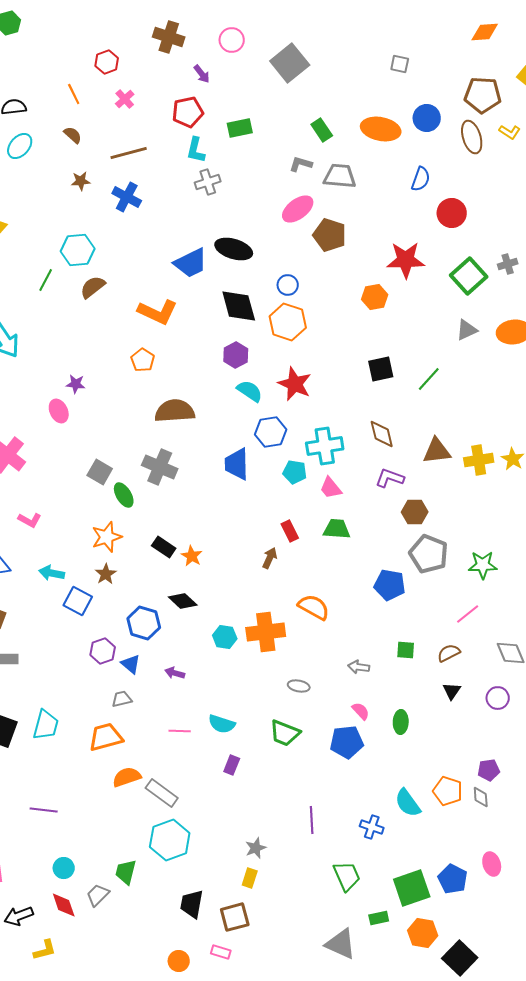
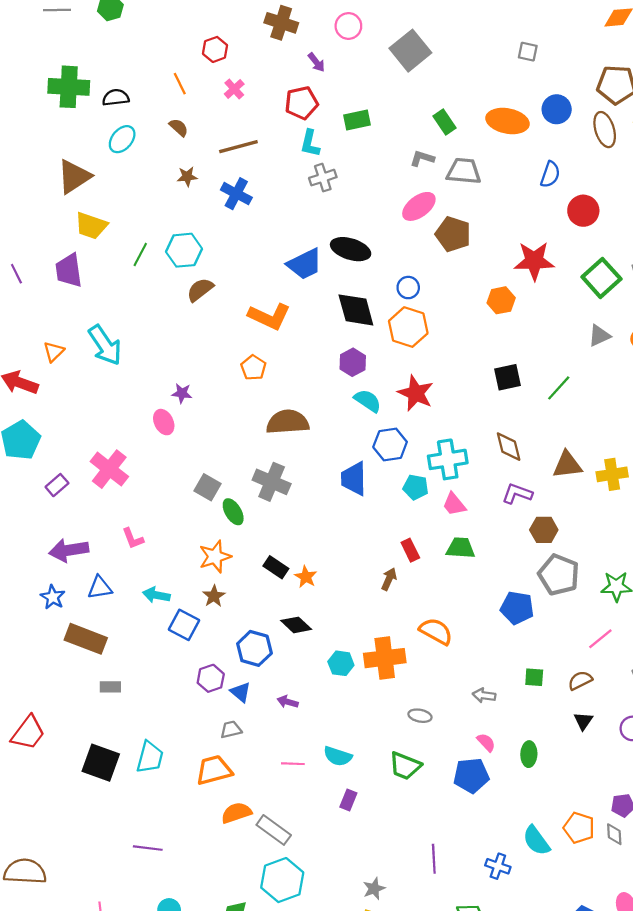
green line: (46, 280) -> (140, 254), moved
pink L-shape: (30, 520) -> (133, 538), turned 40

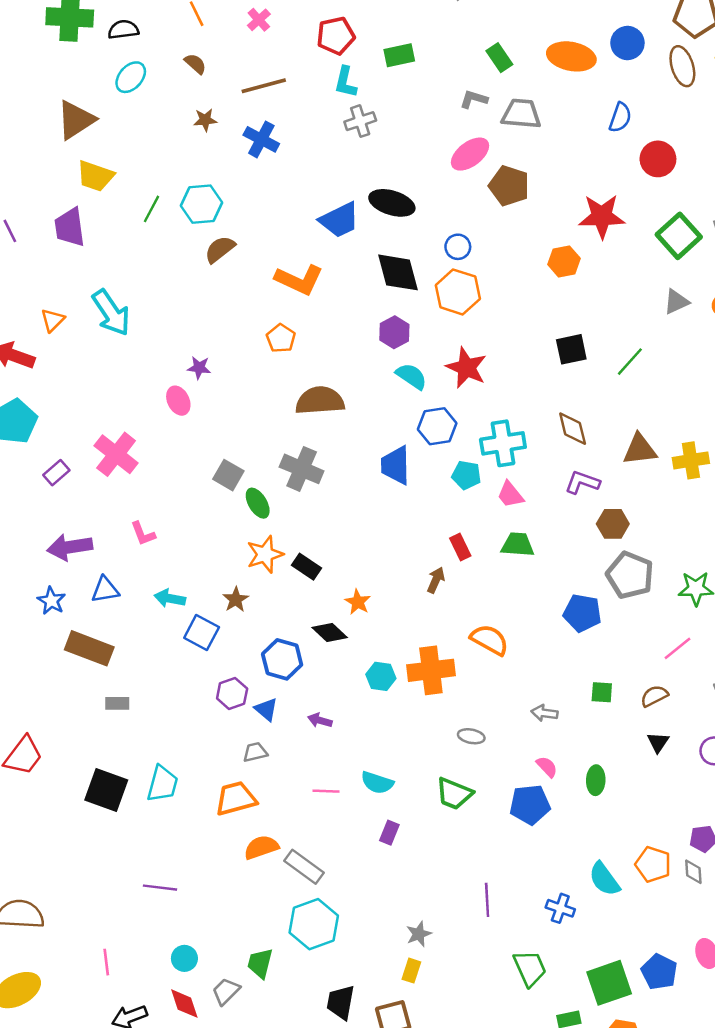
orange star: (215, 557) -> (265, 554), moved
orange star: (306, 577) -> (358, 602), moved

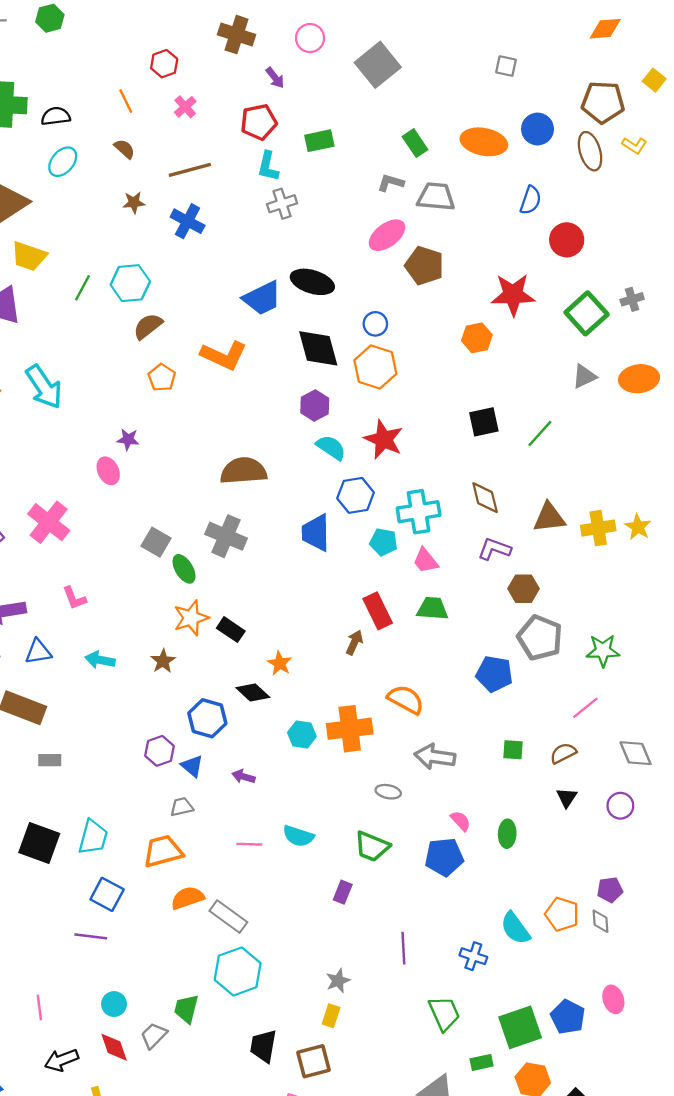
orange pentagon: (281, 338) -> (162, 378), moved
red rectangle: (460, 547) -> (378, 611), size x1.4
blue square: (202, 632) -> (107, 894), moved
gray arrow: (544, 713) -> (435, 757), moved, size x1.6
purple rectangle: (389, 833) -> (343, 892), moved

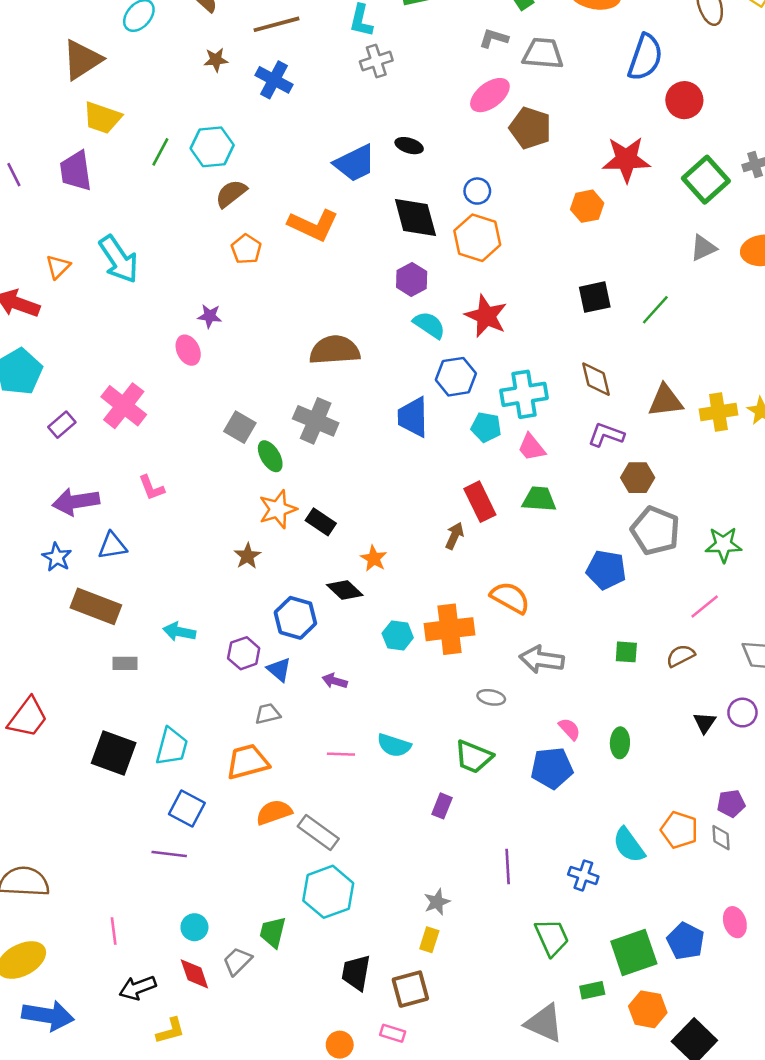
blue semicircle: (531, 200) -> (645, 57), size x1.5
black ellipse: (312, 282) -> (409, 146), size x0.6
cyan arrow: (100, 660) -> (179, 632), moved
black triangle: (567, 798) -> (705, 723), moved

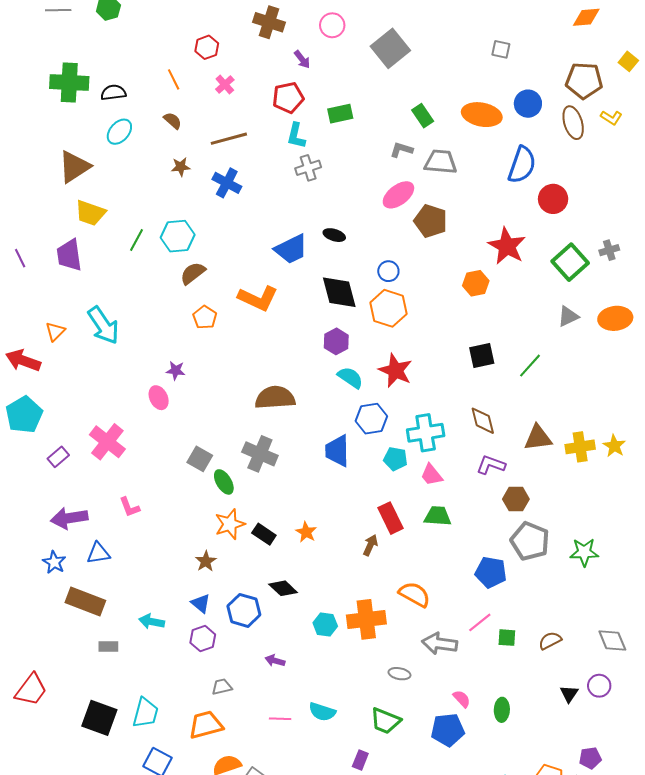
red star: (626, 159) -> (507, 246), turned 30
orange star: (374, 558) -> (306, 532), moved
pink line: (705, 606) -> (480, 622), moved
blue triangle: (279, 670) -> (201, 603), moved

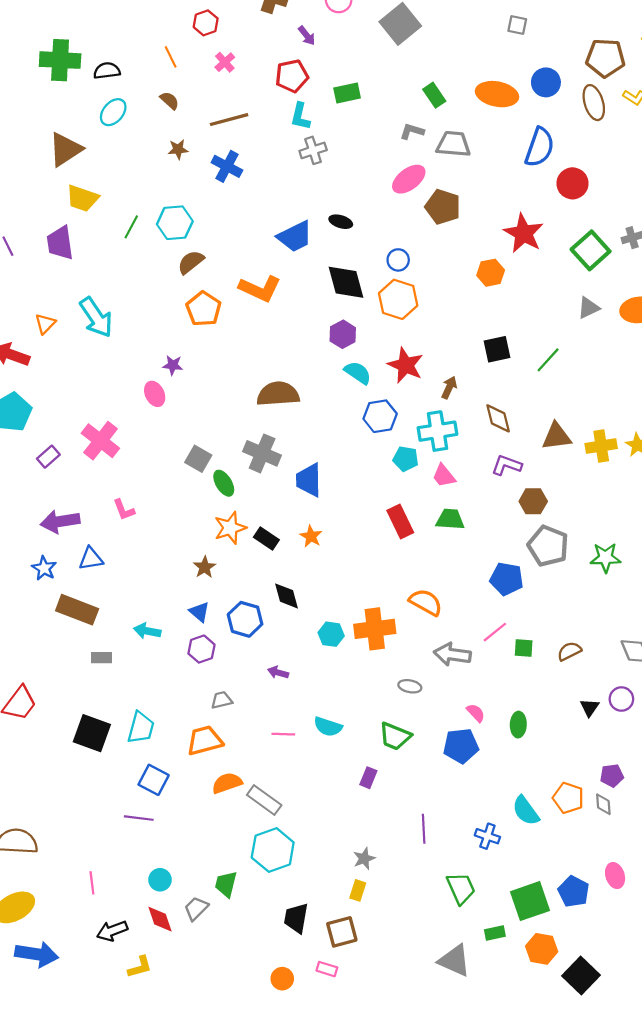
orange pentagon: (205, 317) -> (204, 309), size x1.4
blue trapezoid: (337, 451) -> (309, 480), moved
brown arrow: (370, 545) -> (449, 388), moved
black diamond: (283, 588) -> (286, 596), turned 32

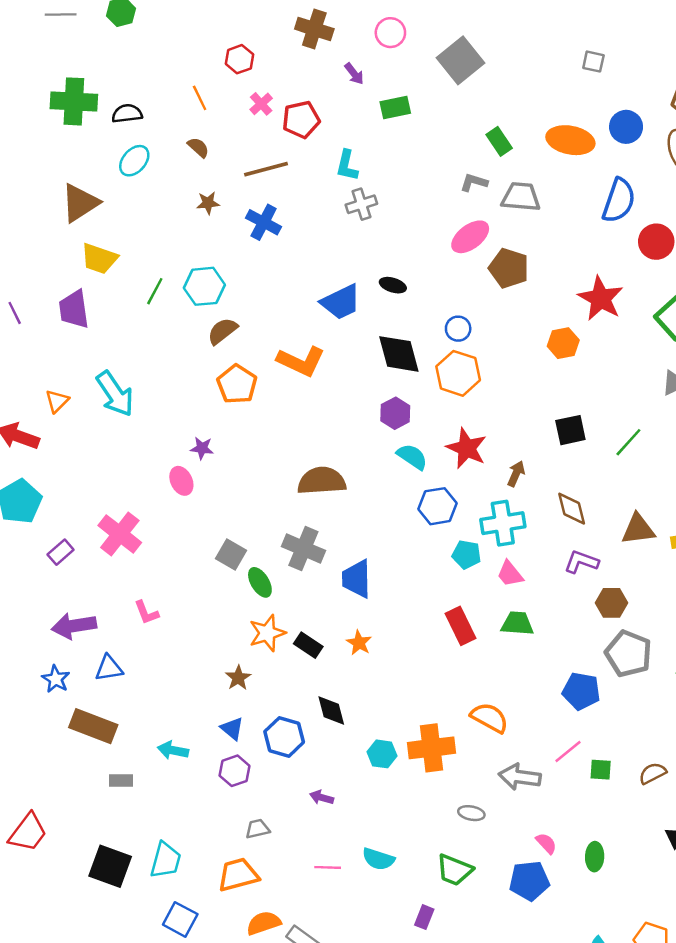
red pentagon: (292, 76) -> (301, 120), moved
green rectangle: (347, 93) -> (395, 108), moved

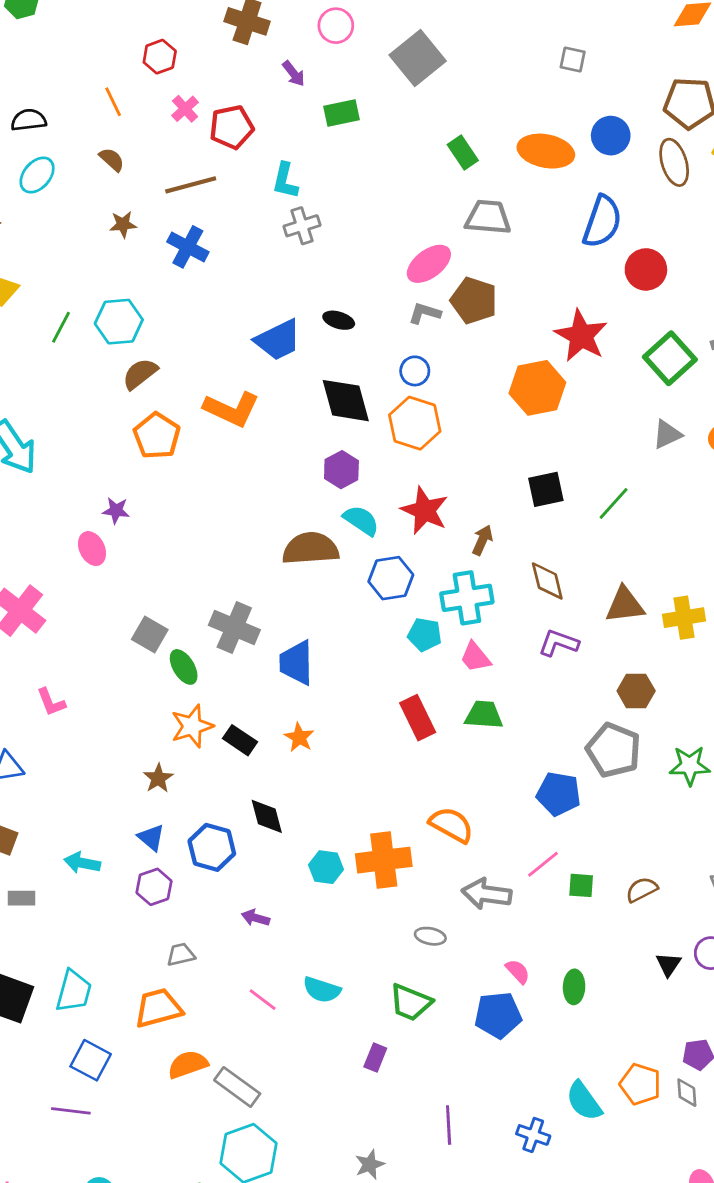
gray L-shape: (474, 182) -> (425, 313), moved
orange hexagon: (563, 343) -> (537, 388), size x1.5
brown semicircle: (322, 481) -> (310, 549), moved
brown hexagon: (612, 603) -> (636, 691), moved
pink line: (328, 867) -> (263, 1000), turned 35

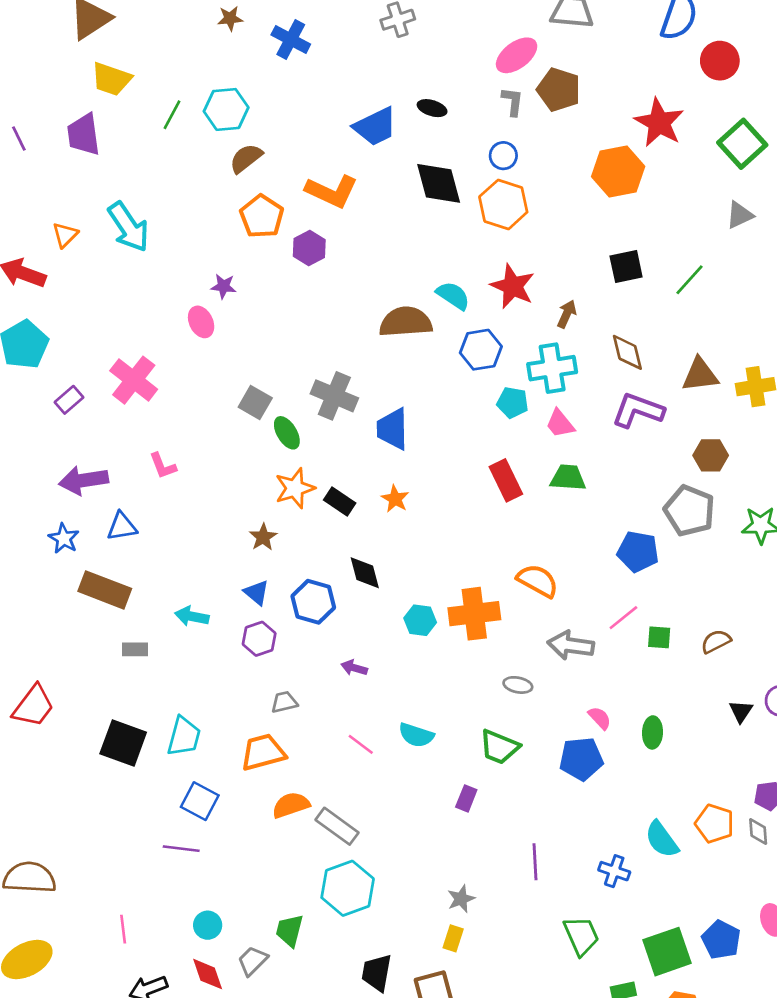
gray L-shape: (425, 313) -> (513, 102), turned 80
purple hexagon: (341, 470) -> (309, 248), moved
purple L-shape: (559, 643) -> (638, 410), size x1.4

